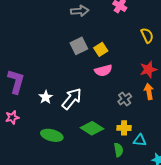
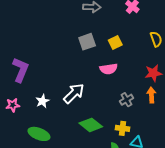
yellow square: (101, 49) -> (115, 43), moved
white star: (46, 97) -> (43, 101), moved
green ellipse: (52, 135) -> (39, 134), moved

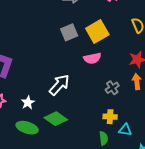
yellow square: (115, 43) -> (97, 32), size x1.6
white star: (43, 101) -> (28, 103), moved
green diamond: (91, 125) -> (56, 119), moved

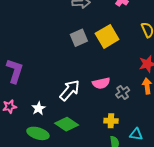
pink semicircle: (92, 58) -> (101, 83), moved
yellow cross: (110, 117) -> (111, 121), moved

